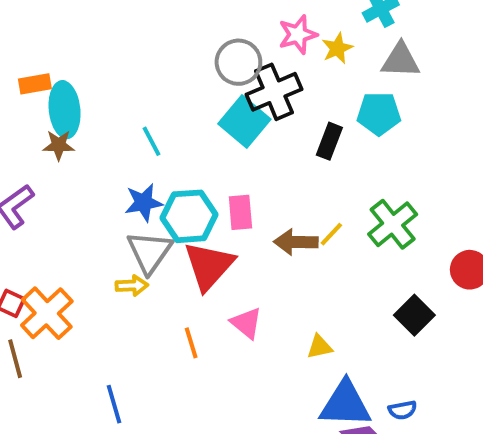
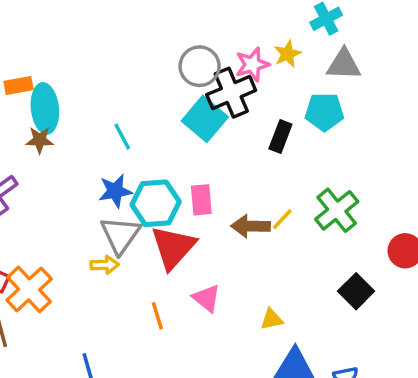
pink star: (298, 35) -> (252, 64), moved

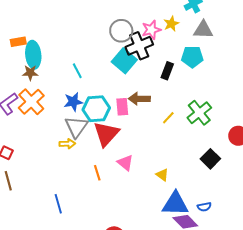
brown arrow: (251, 226) -> (139, 99), moved
orange cross: (29, 289) -> (31, 102), moved
yellow triangle: (272, 319) -> (162, 175), turned 48

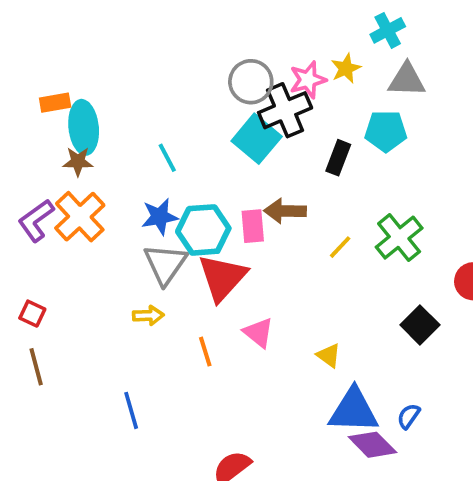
yellow arrow: (67, 144) -> (148, 315), moved
blue semicircle: (204, 207) -> (409, 416), turned 136

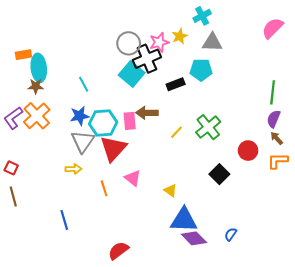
black rectangle: (338, 158) -> (176, 84), turned 48
blue semicircle: (409, 416) -> (231, 234), moved

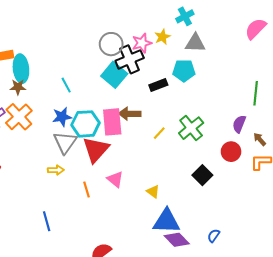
purple semicircle: (274, 119) -> (239, 124), moved
pink rectangle: (130, 121) -> (112, 122), size x1.5

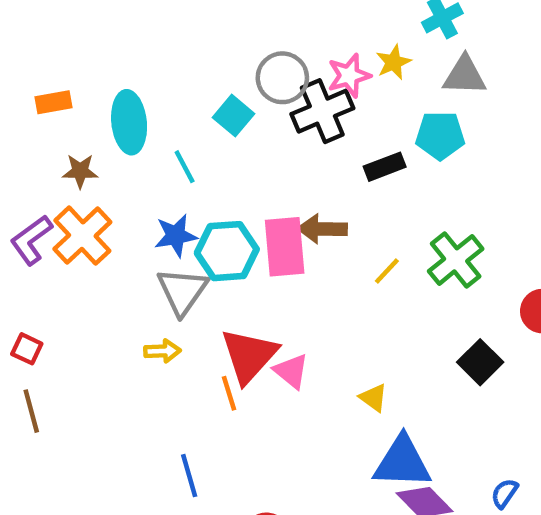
cyan ellipse: (21, 69) -> (129, 122), moved
cyan square: (114, 75) -> (233, 116), moved, size x0.7
red triangle: (96, 150) -> (249, 356), moved
blue line: (47, 221) -> (189, 476), moved

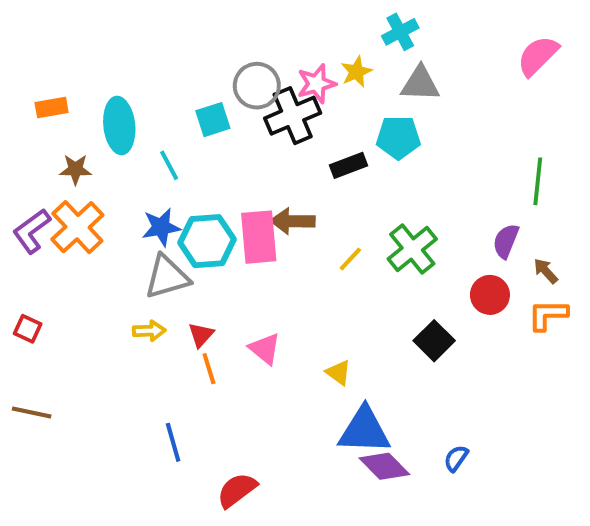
cyan square: (233, 116) -> (213, 120), turned 32
gray triangle: (182, 291) -> (167, 277), turned 39
red triangle: (249, 356) -> (201, 335), moved, size x0.5
brown line: (31, 411) -> (32, 412), moved, turned -63

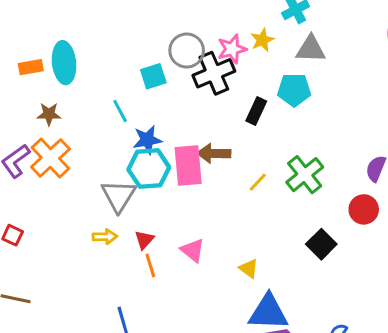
cyan ellipse: (119, 126) -> (64, 63), moved
black rectangle: (348, 165) -> (256, 111), turned -44
blue star: (161, 227) -> (147, 140), moved
gray triangle: (167, 277) -> (119, 196), turned -42

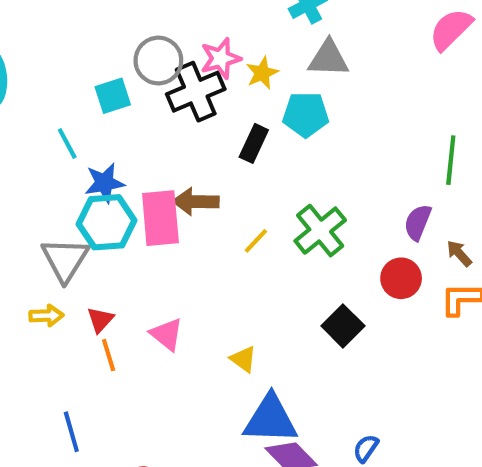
yellow star: (262, 40) -> (262, 73), moved

